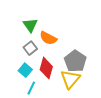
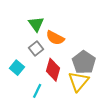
cyan square: (25, 70) -> (17, 68), moved

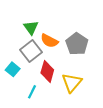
gray square: (36, 48) -> (31, 51), size x1.5
gray pentagon: (84, 62) -> (77, 44), moved

